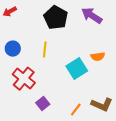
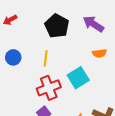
orange semicircle: (98, 57) -> (99, 53), moved
red cross: (24, 79) -> (49, 88), moved, turned 30

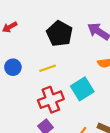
yellow line: (46, 58) -> (48, 68), turned 63

